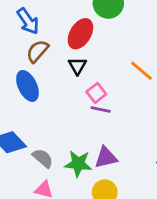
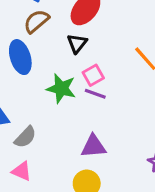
gray semicircle: (43, 158) -> (25, 137), turned 85
green star: (78, 164) -> (61, 88), moved

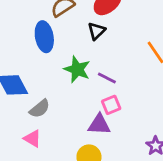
pink square: (93, 75) -> (111, 105), moved

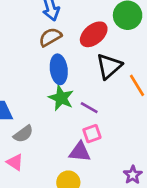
black triangle: (96, 31) -> (109, 66), moved, size x1.5
blue ellipse: (44, 37) -> (59, 69), moved

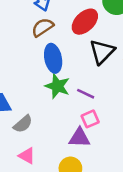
pink triangle: (15, 162) -> (27, 156), moved

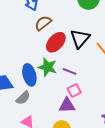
red ellipse: (85, 22) -> (56, 42), moved
brown semicircle: (43, 27) -> (43, 23), moved
blue ellipse: (53, 58) -> (29, 75), moved

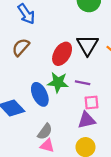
brown semicircle: (43, 23) -> (21, 47), moved
pink square: (74, 91) -> (91, 103), turned 32
gray semicircle: (23, 98) -> (45, 132), moved

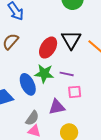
purple triangle: (87, 120) -> (57, 107), moved

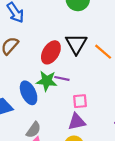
purple line: (67, 74) -> (62, 78), moved
purple triangle: (57, 107) -> (77, 122), moved

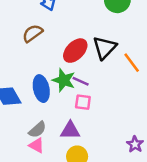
pink square: (80, 101) -> (83, 102), moved
purple triangle: (77, 122) -> (70, 130), moved

